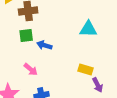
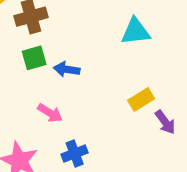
yellow rectangle: (85, 70) -> (141, 99), turned -40

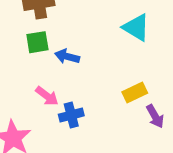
cyan triangle: (136, 31) -> (136, 27), turned 32
blue cross: (75, 154) -> (71, 115), moved

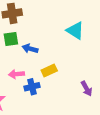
yellow rectangle: (135, 92) -> (49, 71), moved
pink arrow: (47, 96) -> (16, 74), turned 136

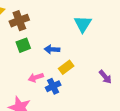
cyan triangle: (75, 31) -> (83, 24), turned 42
blue arrow: (30, 49) -> (52, 49), moved

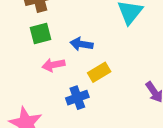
pink arrow: (36, 77) -> (53, 65), moved

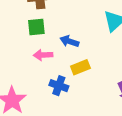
blue cross: (77, 98) -> (59, 86), turned 30

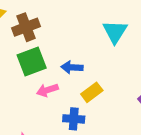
green square: (36, 27) -> (32, 62), size x1.4

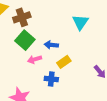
green square: (32, 62) -> (25, 40), turned -30

